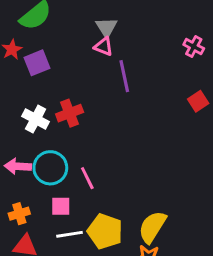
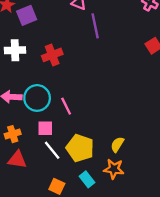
white cross: (36, 119) -> (15, 50), moved, turned -30
yellow semicircle: (152, 227) -> (117, 145), size x0.6
white line: (70, 234) -> (52, 150), turned 60

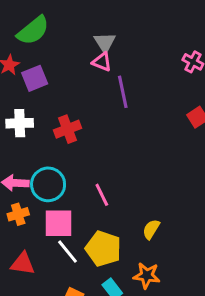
pink line: (66, 106) -> (102, 195), moved
pink square: (45, 128) -> (59, 223), size x1.5
orange cross: (13, 134) -> (18, 214), moved
yellow semicircle: (117, 145) -> (151, 229), moved

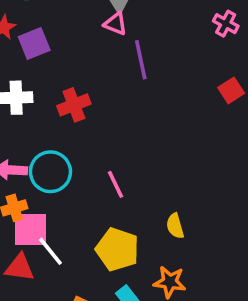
pink square: (59, 223) -> (31, 230), moved
yellow semicircle: (151, 229) -> (175, 226), turned -48
white line: (67, 252) -> (50, 251), moved

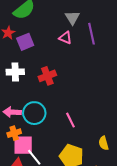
pink triangle: (115, 24) -> (65, 38), moved
purple line: (141, 60) -> (91, 34), moved

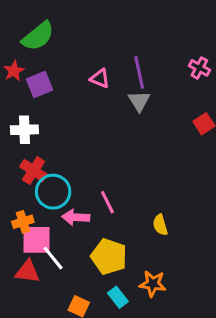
gray triangle: (72, 18) -> (139, 101), moved
red cross: (47, 76) -> (33, 171), moved, turned -36
pink arrow: (12, 112) -> (76, 217), moved
yellow semicircle: (104, 143) -> (160, 225), moved

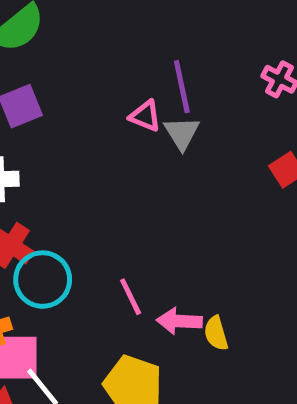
pink triangle: (100, 78) -> (145, 116), moved
pink arrow: (76, 217) -> (179, 321), moved

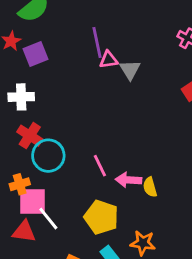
purple line: (182, 87) -> (97, 43), moved
pink triangle: (145, 116) -> (108, 60), turned -30

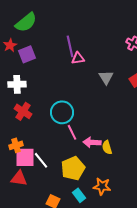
gray triangle: (130, 70) -> (106, 77), moved
cyan circle: (48, 156) -> (62, 112), moved
yellow pentagon: (101, 217) -> (73, 168), turned 30
white line: (48, 219) -> (41, 160), moved

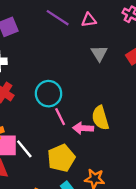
purple line: (70, 46) -> (58, 18), turned -45
pink triangle: (78, 58) -> (89, 20), moved
yellow semicircle: (107, 147) -> (100, 118), moved, size x1.5

